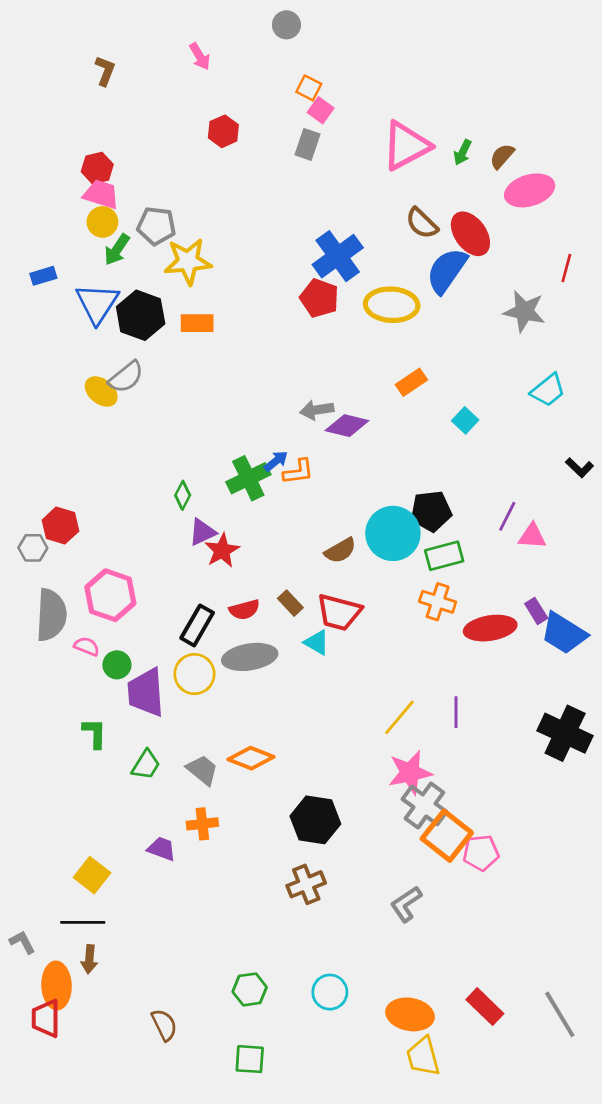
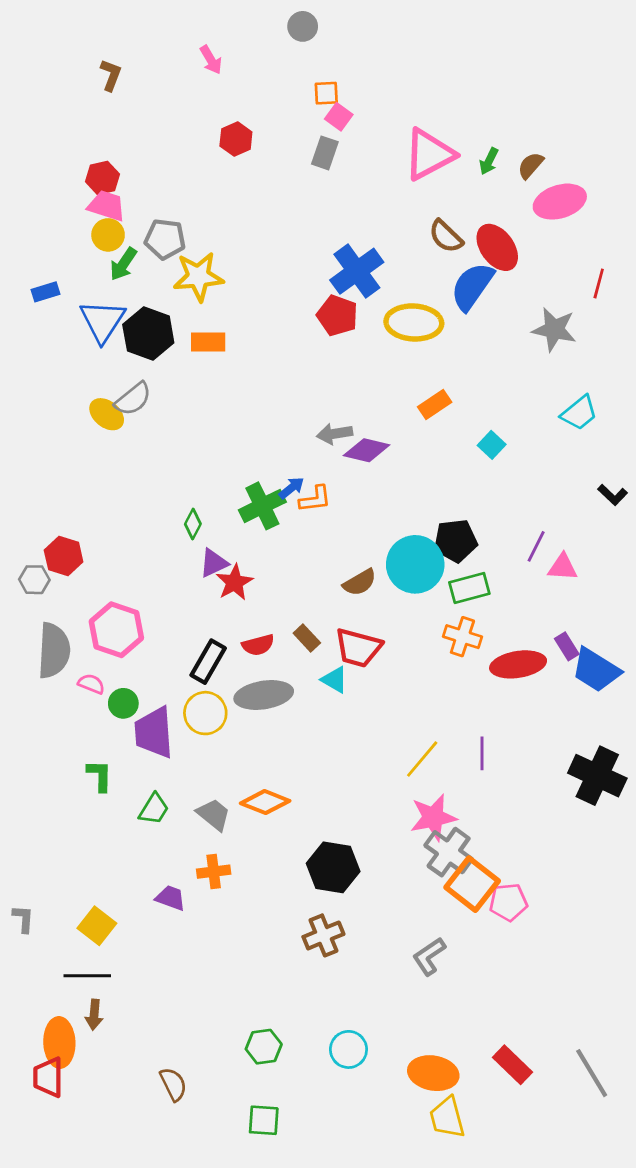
orange square: (309, 88) -> (326, 93), turned -30
gray L-shape: (22, 942) -> (23, 919), moved, turned 32

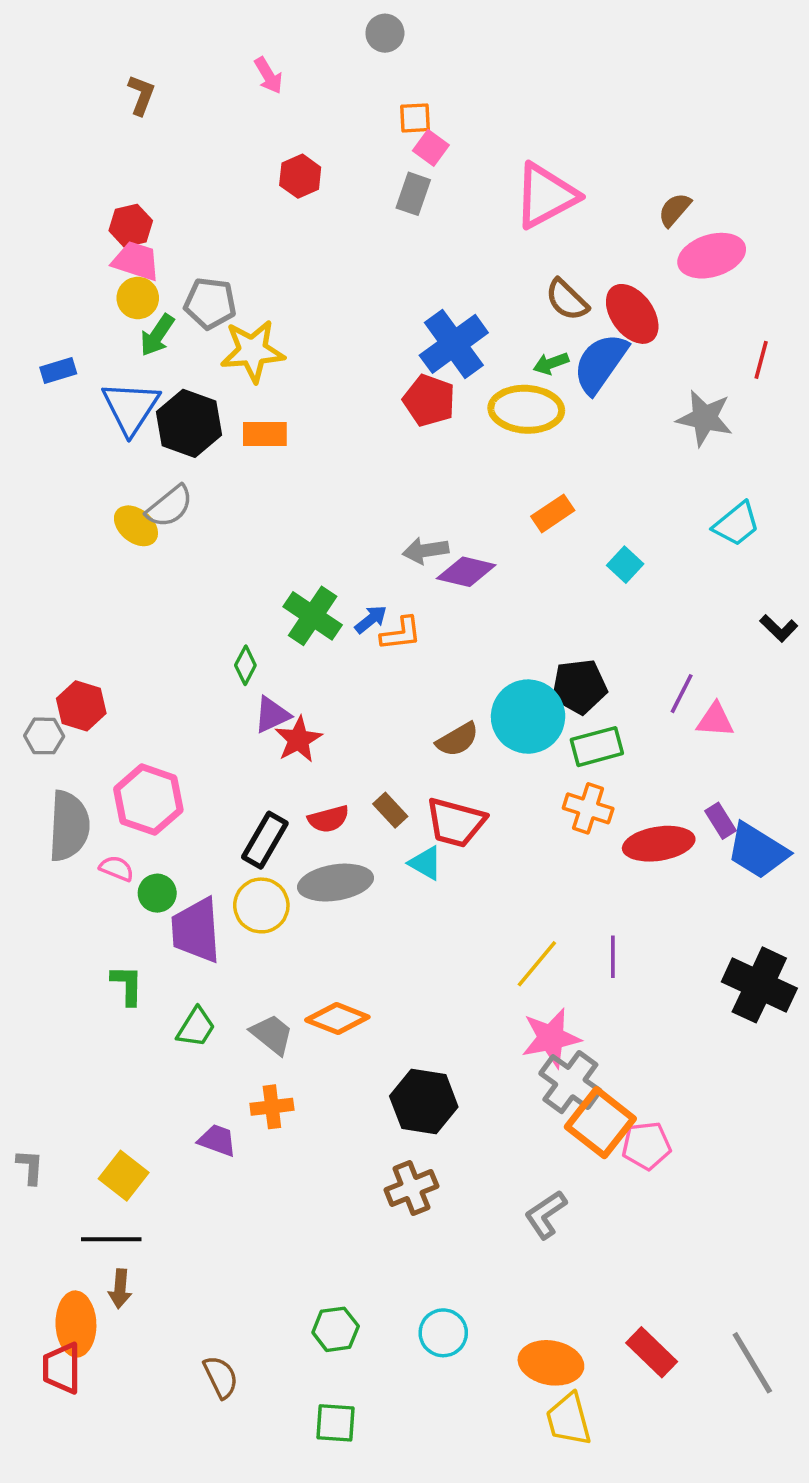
green arrow: (489, 161) -> (551, 363), moved, turned 44
green cross: (262, 506) -> (313, 616), moved, turned -30

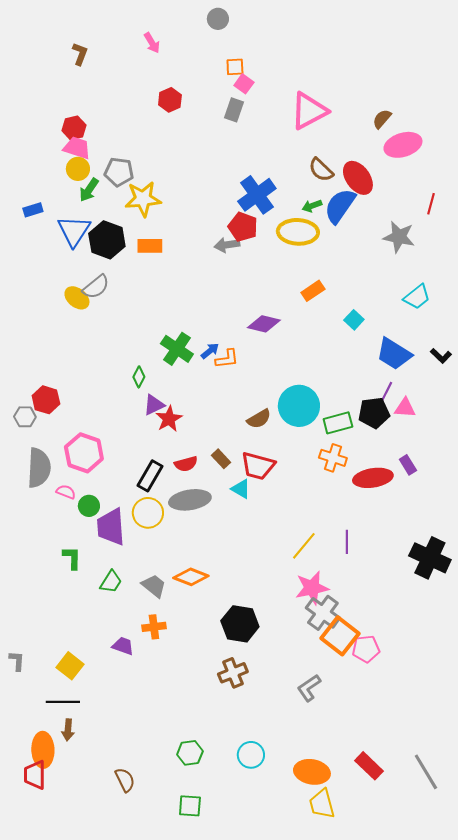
gray arrow: (426, 551) -> (227, 245), moved
black pentagon: (579, 687) -> (374, 413), moved
blue trapezoid: (758, 851) -> (394, 354), moved

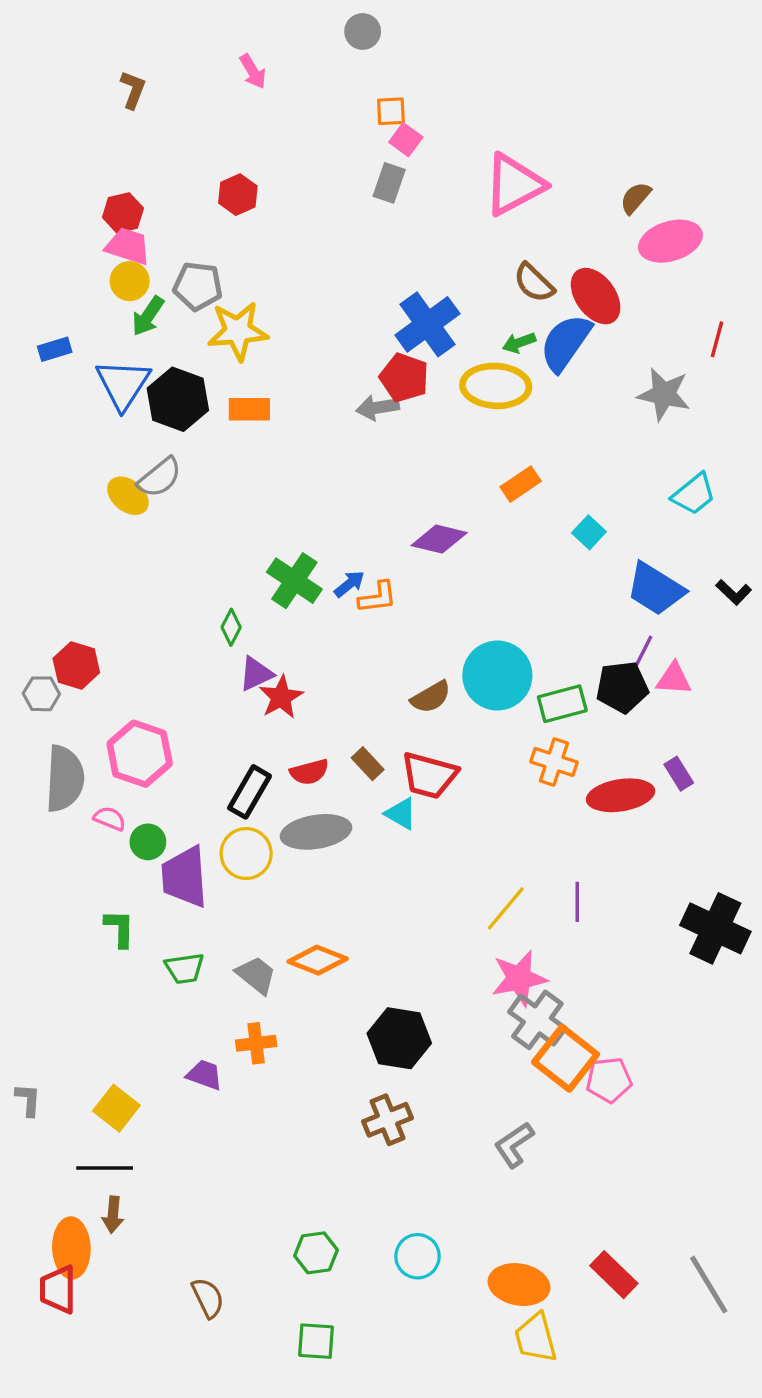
red hexagon: (170, 100) -> (238, 195), moved
green trapezoid: (111, 582) -> (185, 968), turned 50

